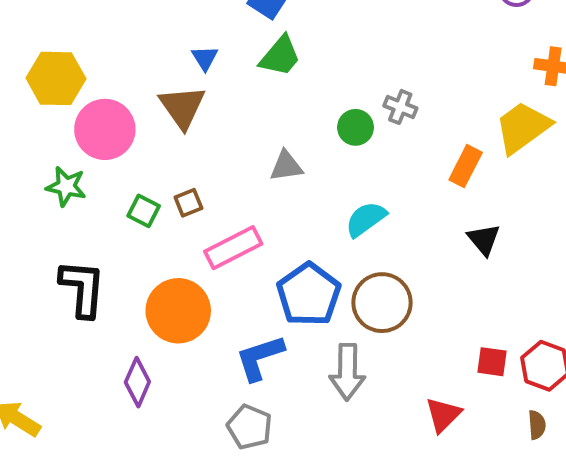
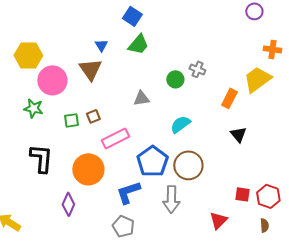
green square: (144, 211) -> (71, 120), turned -35

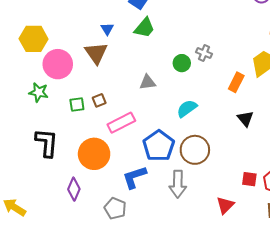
gray pentagon: (123, 226) -> (115, 208), moved

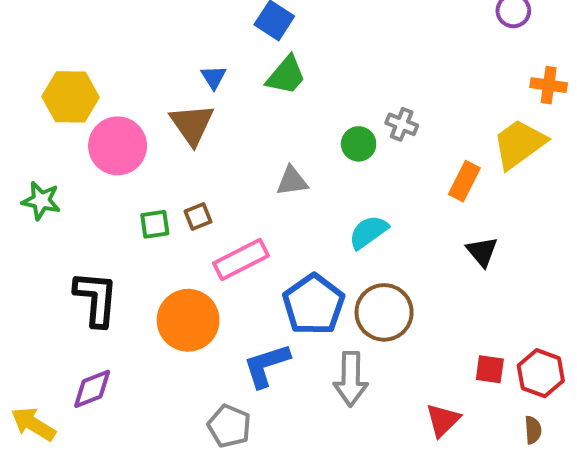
green star: (39, 92) -> (41, 201), moved
purple diamond: (74, 189) -> (92, 389), moved, turned 45

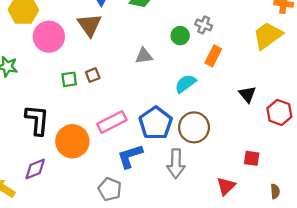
orange rectangle: (464, 181) -> (213, 56), moved
pink rectangle: (241, 260) -> (112, 122), moved
orange circle: (188, 320) -> (72, 141), moved
red hexagon: (541, 373) -> (279, 112), moved

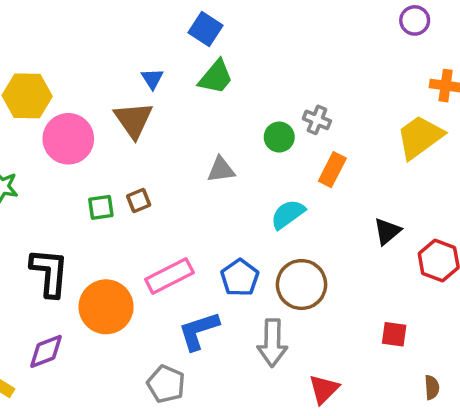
black triangle: (247, 94) -> (387, 231), turned 30
blue pentagon: (156, 123) -> (240, 278), size x0.7
red triangle: (226, 186) -> (324, 389), moved

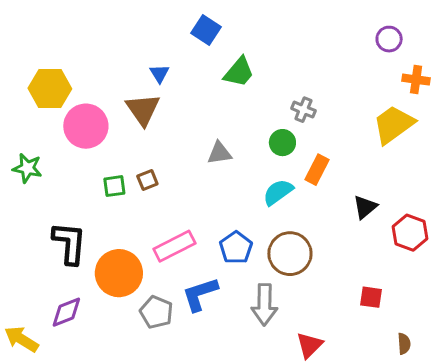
purple circle: (415, 20) -> (389, 39), moved
green trapezoid: (216, 77) -> (239, 72), moved
green circle: (279, 137) -> (282, 143), moved
orange rectangle: (332, 170) -> (317, 170), moved
gray pentagon: (166, 384) -> (156, 312), moved

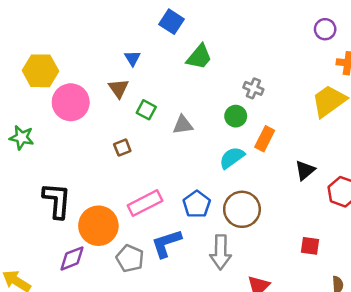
brown triangle: (143, 110) -> (119, 88), size x0.7
green square: (114, 186) -> (146, 110), moved, turned 36
purple diamond: (66, 312) -> (72, 258), moved

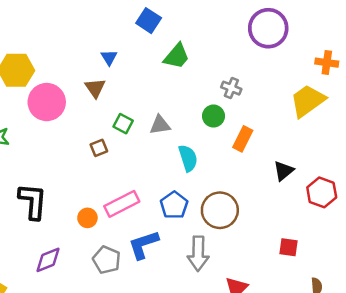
purple circle: (325, 29) -> (268, 28), moved, size x1.8
green square: (146, 110) -> (123, 124), moved
cyan semicircle: (232, 158) -> (188, 158), moved, turned 108
orange circle: (98, 226) -> (87, 218), moved, size x0.5

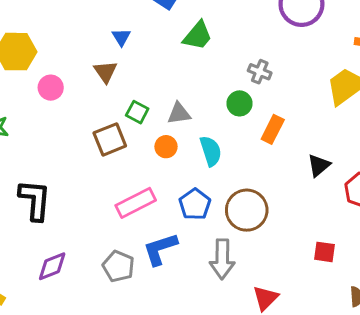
pink circle: (47, 102) -> (51, 88), size x0.6
brown square: (99, 148) -> (110, 139), size x1.6
orange circle: (87, 218) -> (166, 147), moved

